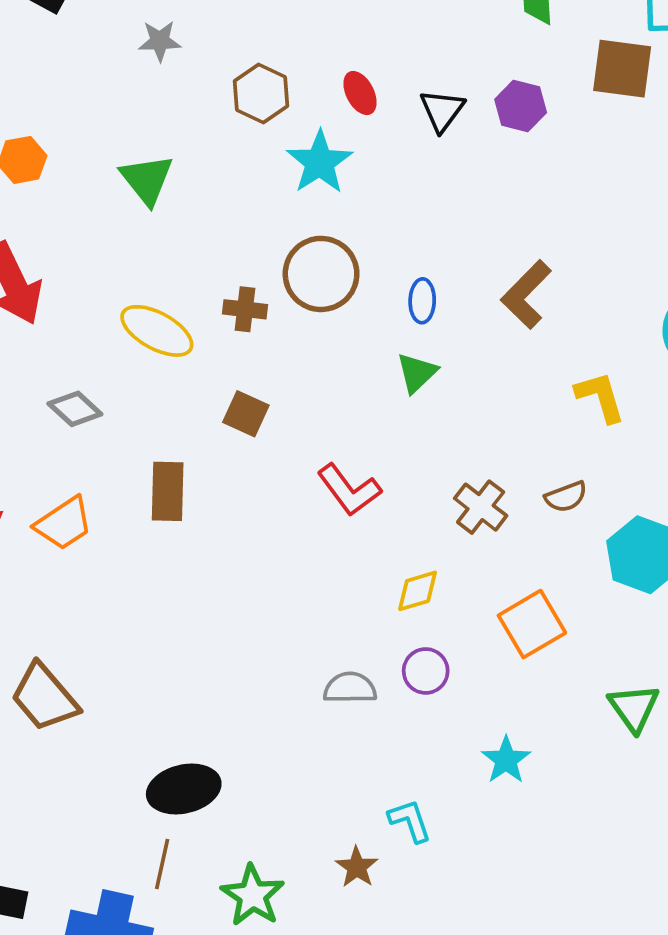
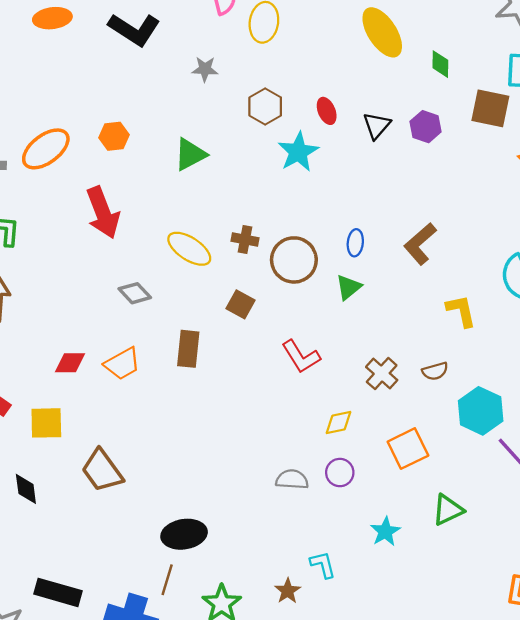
green triangle: (147, 179) -> (190, 154), turned 36
brown circle: (321, 274) -> (294, 260), moved
green triangle: (634, 708) -> (448, 510), moved, turned 36

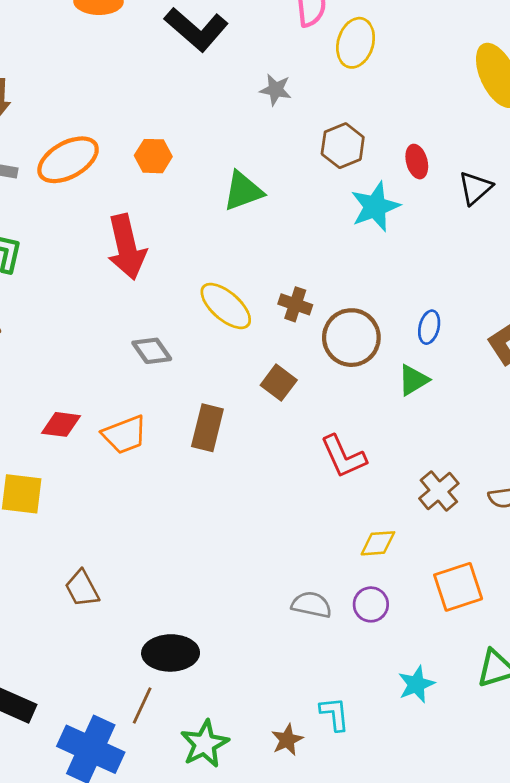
brown trapezoid: (102, 471) -> (82, 588), moved, size x0.7

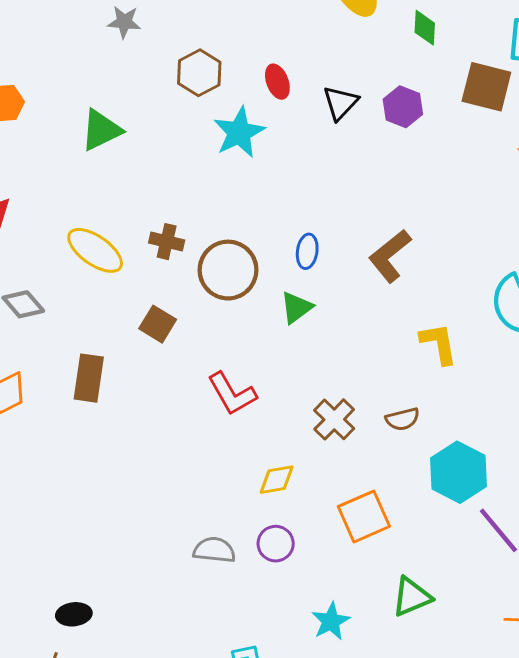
black ellipse: (171, 653) -> (74, 614), size x0.6

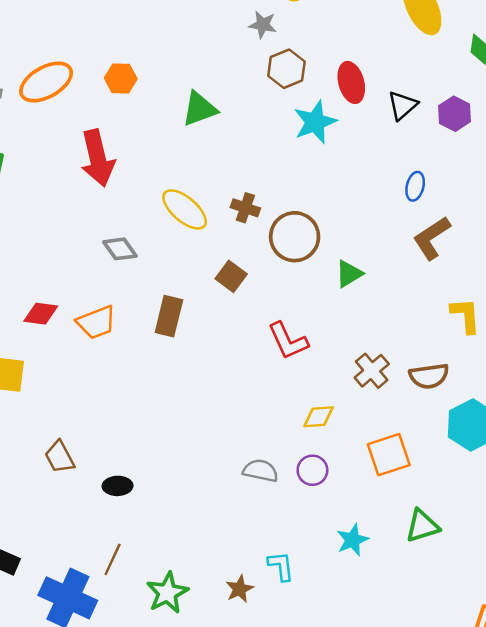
gray star: (124, 22) -> (263, 25), moved
red ellipse: (277, 82) -> (351, 82), size x1.4
blue ellipse: (307, 251) -> (415, 186), moved
brown semicircle: (402, 419) -> (429, 376), size x1.4
black ellipse: (74, 614) -> (118, 486), moved

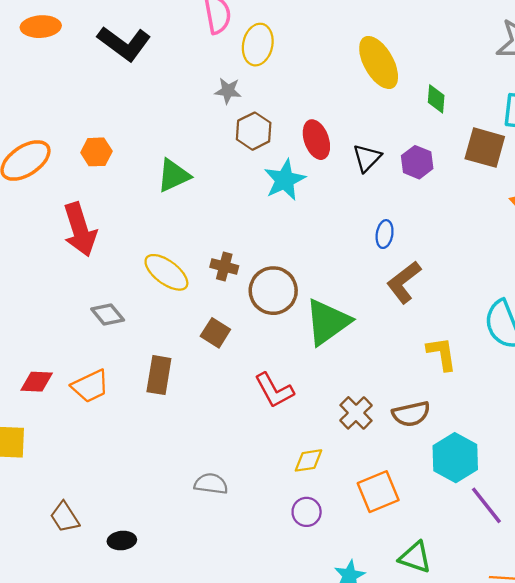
green triangle: (349, 274) -> (328, 322), size x1.8
gray semicircle: (260, 471) -> (211, 484), moved
green triangle: (422, 526) -> (415, 557), turned 40

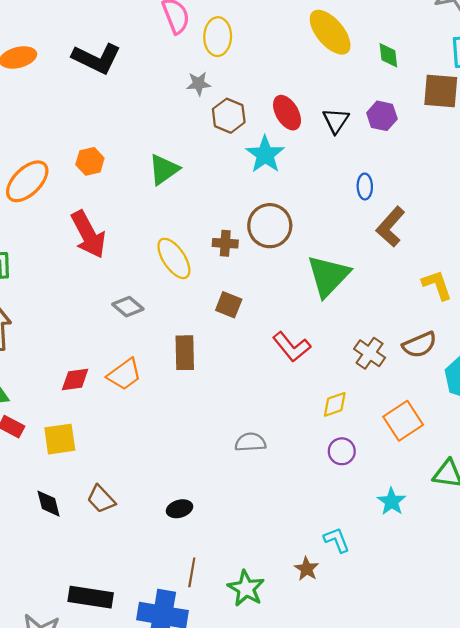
yellow ellipse: (166, 272) -> (174, 258), turned 30
brown circle: (273, 291) -> (270, 226), moved
brown trapezoid: (65, 517) -> (101, 499), moved

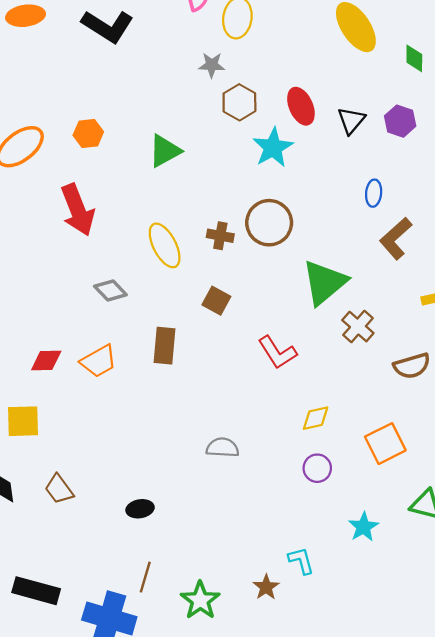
brown cross: (370, 353) -> (358, 327), moved

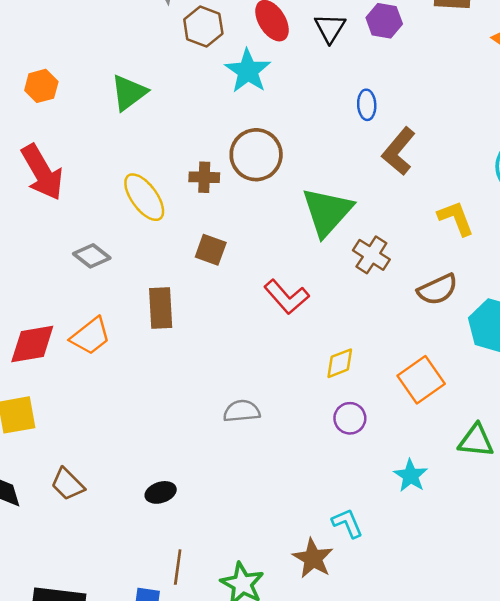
red diamond: (46, 361) -> (32, 344), size x1.4
brown star: (266, 587) -> (313, 558), size x1.4

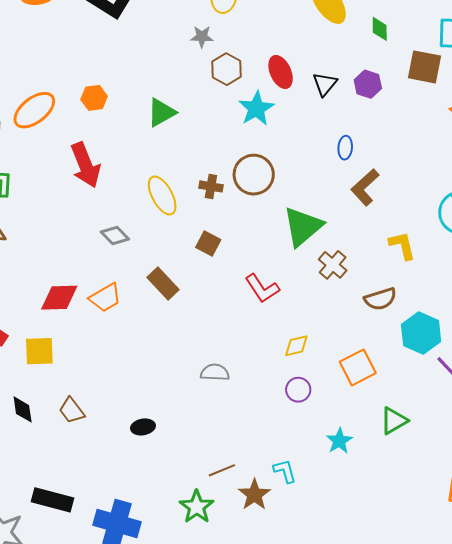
brown rectangle: (161, 308) -> (163, 283), turned -48
green triangle: (476, 441) -> (394, 421), turned -44
brown line: (178, 567) -> (222, 470), moved, turned 52

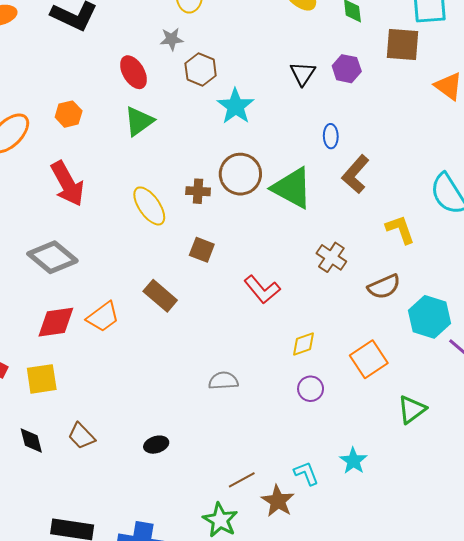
red ellipse: (281, 72) -> (133, 72), moved
green triangle: (303, 227) -> (292, 188), moved, turned -45
gray diamond: (115, 235) -> (52, 257), moved, size x1.6
cyan star: (339, 441) -> (353, 461), moved

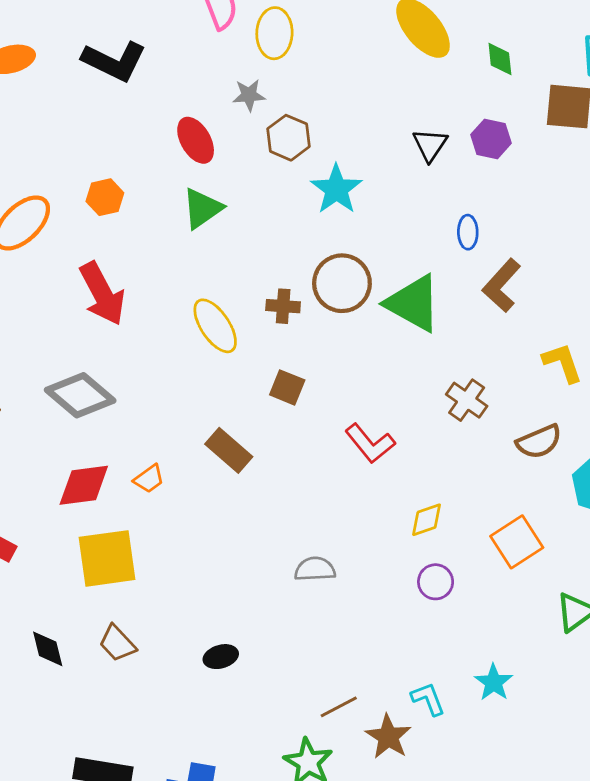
orange trapezoid: (103, 317) -> (149, 479), size x0.7
yellow square: (42, 379) -> (107, 558), moved, size x1.4

